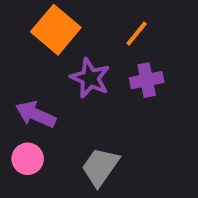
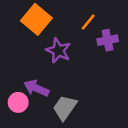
purple cross: (147, 80) -> (108, 40), moved
purple arrow: (36, 114) -> (36, 88), moved

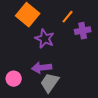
purple arrow: (36, 88) -> (42, 68), moved, turned -30

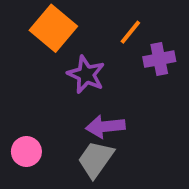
purple arrow: (42, 68) -> (105, 126), moved

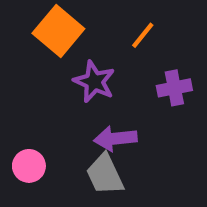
purple cross: (159, 59) -> (174, 88), moved
gray trapezoid: (96, 159) -> (105, 174), turned -60

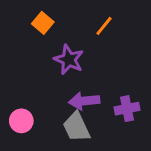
orange square: (58, 31) -> (43, 23), size x0.6
purple cross: (174, 88) -> (127, 109), moved

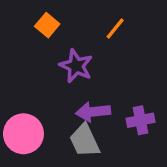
pink circle: (21, 121) -> (23, 134), size x1.5

